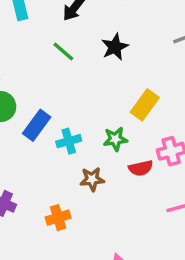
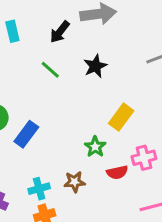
green star: (115, 139) -> (95, 147), turned -30
cyan cross: (69, 141) -> (39, 189), moved

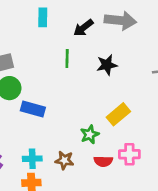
green line: (50, 70) -> (67, 59), turned 36
blue rectangle: (26, 134) -> (33, 109), turned 55

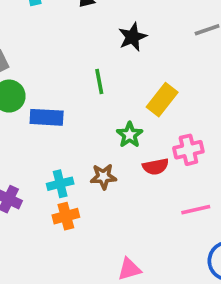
green line: (67, 59) -> (99, 81), moved

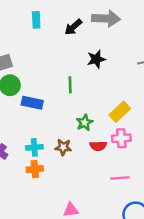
yellow rectangle: (162, 100) -> (120, 112), moved

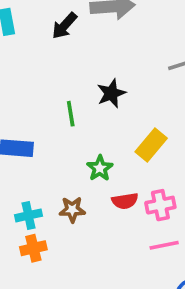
black star: (96, 59) -> (111, 93), moved
pink cross: (121, 138) -> (160, 205), moved

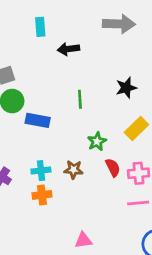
black arrow: (64, 26) -> (68, 49), moved, turned 35
black star: (111, 93) -> (126, 88), moved
red semicircle: (125, 201) -> (113, 167), turned -114

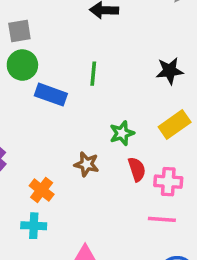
green line: (80, 99) -> (93, 74), moved
cyan cross: (41, 171) -> (34, 226), moved
orange cross: (42, 195) -> (42, 190), turned 36

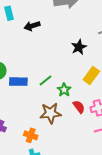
green line: (93, 74) -> (46, 80), moved, turned 64
brown star: (87, 164) -> (51, 113), size x1.5

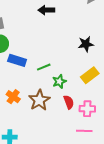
brown star: (51, 113) -> (39, 100), turned 30
orange cross: (31, 135) -> (13, 97), moved

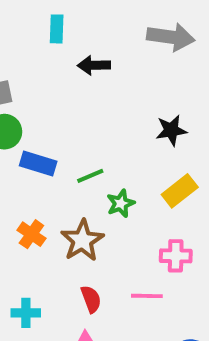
red semicircle: (69, 102) -> (91, 299), moved
pink line: (84, 131) -> (147, 296), moved

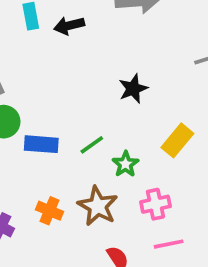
black arrow: (94, 65) -> (69, 26), moved
black star: (171, 130) -> (133, 89), moved
pink cross: (176, 256) -> (155, 204), moved

